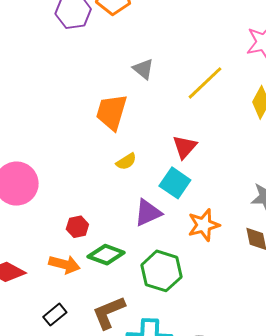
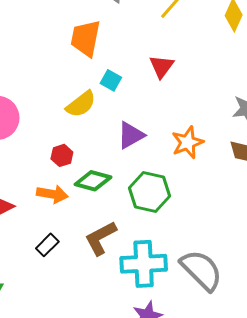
yellow semicircle: (126, 161) -> (81, 104), moved, size x1.5
cyan square: (175, 183) -> (111, 80), moved, size x0.7

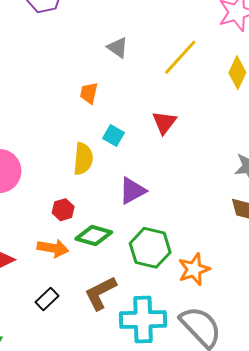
orange trapezoid: (86, 38) -> (89, 93), size x0.6
yellow semicircle: (81, 104) -> (83, 159), turned -48
orange star: (188, 142) -> (194, 269), moved

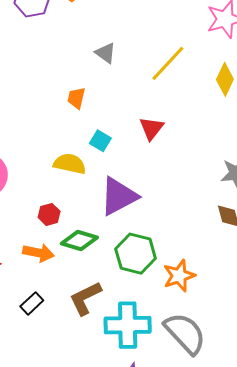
yellow semicircle: (83, 159) -> (70, 164), turned -84
purple triangle: (132, 191) -> (119, 196), size x1.4

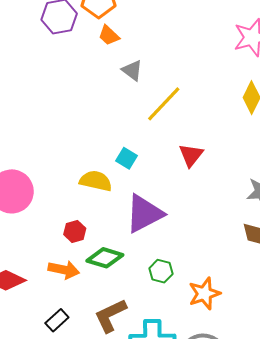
yellow line: (168, 63) -> (164, 104), moved
orange trapezoid: (76, 98) -> (109, 35), moved, turned -60
red triangle: (151, 128) -> (191, 155), moved
green hexagon: (136, 254) -> (161, 271), size x0.6

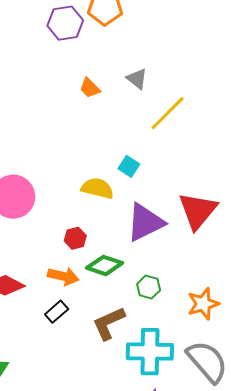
orange trapezoid: (109, 35) -> (90, 88), moved
red triangle: (191, 155) -> (198, 211), moved, size x1.6
green hexagon: (161, 271) -> (149, 287), moved
black rectangle: (57, 320) -> (57, 312), moved

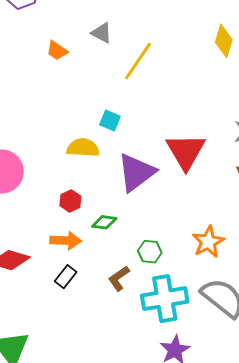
green diamond: (105, 265) -> (104, 222), size x0.7
green hexagon: (149, 287) -> (150, 252), moved
brown L-shape: (109, 323) -> (119, 278), size x0.7

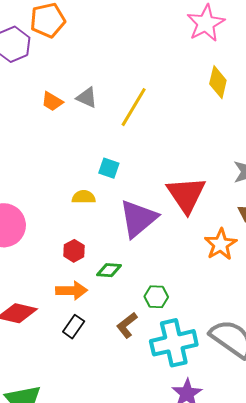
gray triangle: (102, 33) -> (87, 98), moved
yellow semicircle: (83, 148) -> (84, 197), size x0.7
orange star: (208, 242) -> (221, 244), moved

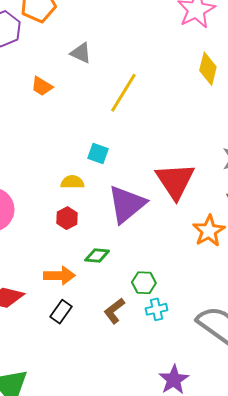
gray triangle: (87, 98) -> (81, 53), moved
red hexagon: (74, 251) -> (67, 218), moved
cyan cross: (174, 343) -> (156, 309), moved, size x0.5

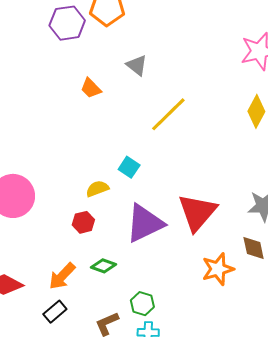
yellow semicircle: (72, 182) -> (97, 189), turned -35
orange arrow: (59, 276) -> (62, 276), turned 120

